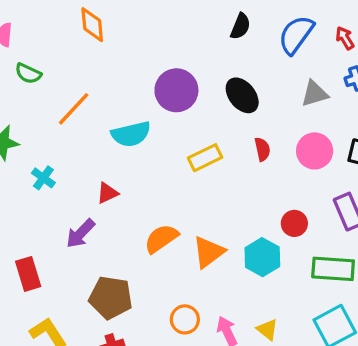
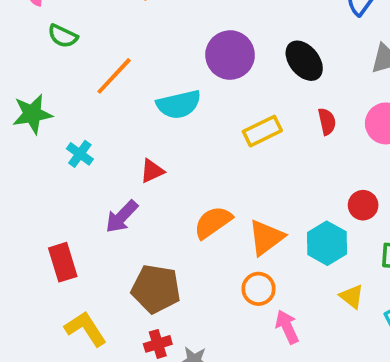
orange circle: (185, 319) -> (259, 289), moved
yellow triangle: (267, 330) -> (352, 296), moved

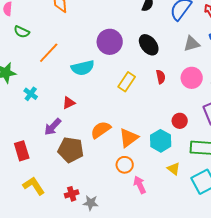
yellow rectangle: (262, 131) -> (127, 82), turned -30
brown pentagon: (156, 289) -> (71, 150), moved

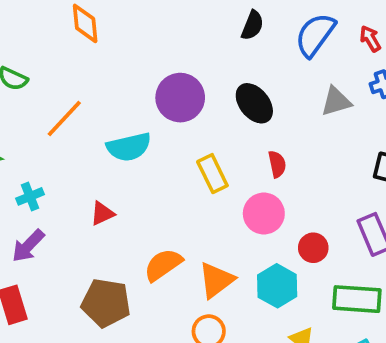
pink circle: (192, 78) -> (264, 214), moved
yellow rectangle: (127, 82) -> (212, 174), turned -60
cyan cross: (31, 94) -> (30, 196), turned 32
purple arrow: (53, 127) -> (28, 246), moved

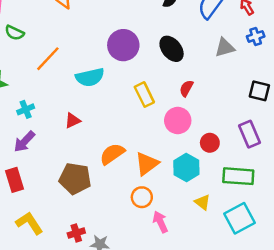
red semicircle: (277, 164) -> (186, 88), turned -140

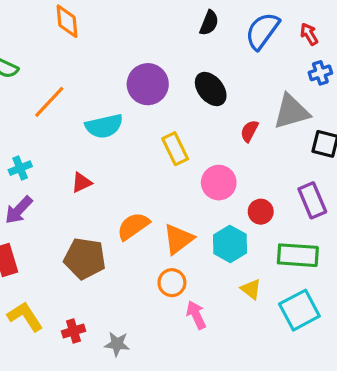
gray triangle: (225, 48) -> (291, 112), moved, size x1.4
red semicircle: (186, 88) -> (249, 131), moved
red cross: (76, 233) -> (73, 331), moved

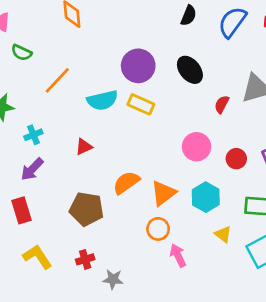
yellow rectangle: (175, 149) -> (141, 104), moved, turned -40
red circle: (261, 212) -> (236, 159), moved
red cross: (73, 331) -> (85, 259), moved

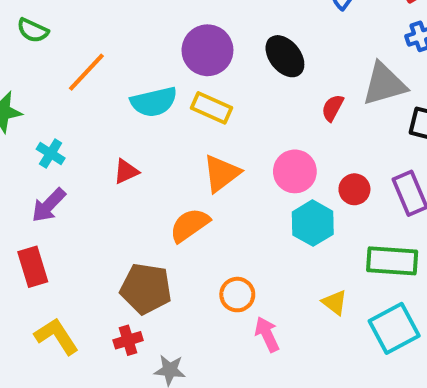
cyan cross: (33, 135) -> (51, 154), turned -36
orange triangle: (163, 193) -> (221, 173), moved
cyan hexagon: (206, 197) -> (313, 223), moved
brown pentagon: (86, 209) -> (146, 289), moved

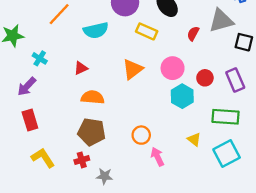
yellow rectangle: (211, 108) -> (147, 31), moved
purple arrow: (49, 205) -> (27, 86), moved
orange semicircle: (190, 225) -> (93, 97), moved, turned 40

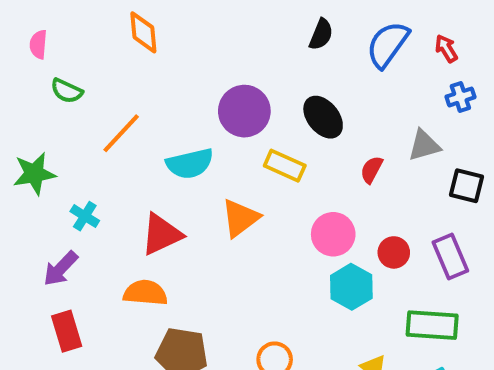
gray triangle: (221, 21) -> (424, 145), size x0.7
red triangle: (81, 68) -> (162, 234), size x1.6
orange triangle: (133, 69) -> (240, 218), moved
orange semicircle: (93, 97) -> (145, 293), moved

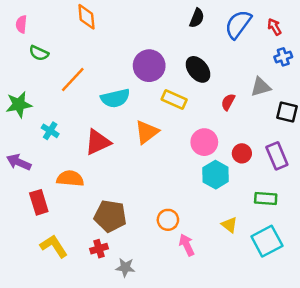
purple arrow: (61, 269) -> (19, 162), moved, turned 70
orange semicircle: (145, 293) -> (70, 178), moved
green rectangle: (432, 325) -> (266, 199), size x0.7

